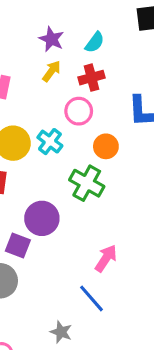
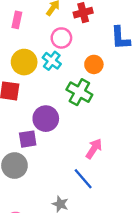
pink circle: (79, 111) -> (61, 38), moved
purple square: (18, 246) -> (28, 139), turned -30

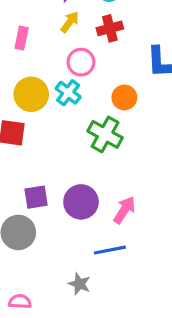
purple circle: (46, 119) -> (81, 202), moved
blue line: (83, 179) -> (110, 250), turned -60

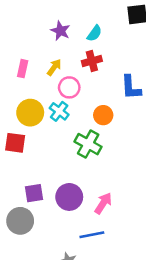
yellow arrow: (70, 22) -> (54, 67), moved

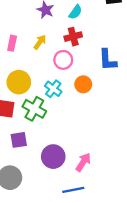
pink circle: (69, 87) -> (63, 60), moved
cyan cross: (59, 111) -> (53, 89), moved
green cross: (88, 144) -> (34, 109), moved
purple square: (34, 193) -> (19, 140), moved

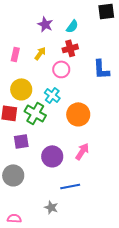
orange circle: (83, 84) -> (78, 114), moved, size x1.5
pink arrow: (83, 162) -> (82, 151), moved

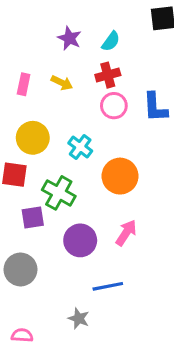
yellow arrow: (40, 53) -> (62, 83), turned 80
pink circle: (61, 69) -> (114, 106), moved
green cross: (35, 113) -> (59, 193), moved

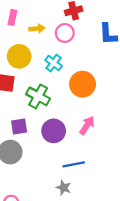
yellow arrow: (62, 83) -> (37, 29), moved, turned -32
pink circle: (114, 106) -> (65, 33), moved
purple square: (33, 217) -> (19, 126), moved
gray star: (79, 318) -> (64, 188), moved

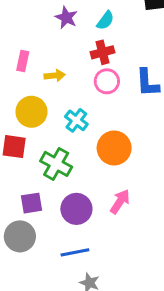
pink circle: (65, 33) -> (107, 81), moved
blue line: (74, 164) -> (75, 252), moved

